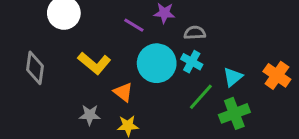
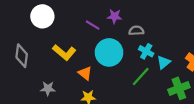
cyan cross: (192, 62) -> (146, 51), moved
green cross: (234, 113) -> (179, 88), moved
gray star: (90, 115) -> (48, 88), moved

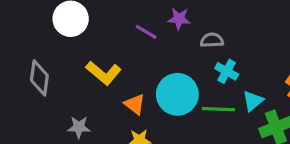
cyan circle: (109, 52) -> (177, 94), moved
cyan triangle: (164, 62) -> (253, 101), moved
green line: (141, 76) -> (218, 109), turned 50

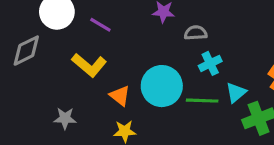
purple line: (146, 32) -> (100, 25), moved
cyan cross: (227, 71) -> (210, 63), turned 35
gray diamond: (39, 78) -> (26, 51), moved, turned 56

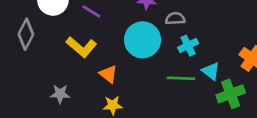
gray diamond: (26, 51) -> (26, 34), turned -36
cyan circle: (162, 86) -> (143, 40), moved
cyan triangle: (236, 93) -> (211, 71), turned -42

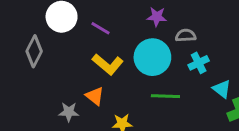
yellow L-shape: (81, 47) -> (108, 64), moved
orange triangle: (108, 74) -> (95, 96), moved
green line: (181, 78) -> (165, 96), moved

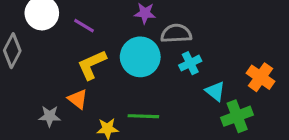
gray semicircle: (186, 35) -> (176, 33), size x1.4
yellow L-shape: (108, 64) -> (92, 65), turned 116
green line: (165, 96) -> (143, 116), moved

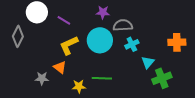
orange cross: (260, 77) -> (177, 42), moved, turned -36
cyan triangle: (215, 91) -> (148, 62), turned 32

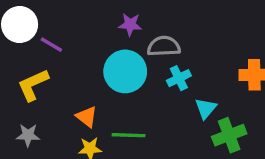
purple line: (64, 20) -> (51, 45), moved
yellow L-shape: (69, 45) -> (33, 85), moved
orange triangle: (60, 67) -> (87, 117), moved

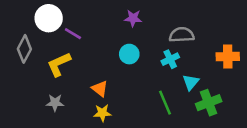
gray semicircle: (164, 46) -> (182, 35), moved
cyan circle: (125, 71) -> (129, 54), size x0.6
green line: (129, 135) -> (165, 103), moved, turned 65

